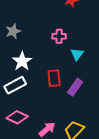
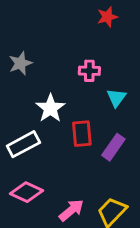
white star: (22, 61) -> (50, 108), moved

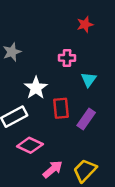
red star: (107, 17) -> (85, 24), moved
pink diamond: (26, 192) -> (30, 145), moved

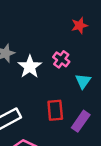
pink cross: (67, 58) -> (61, 59), turned 35
white star: (36, 88) -> (30, 67), moved

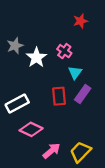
cyan triangle: (83, 81) -> (75, 72), moved
purple rectangle: (81, 121) -> (83, 94), moved

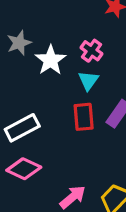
cyan triangle: (75, 72) -> (88, 81), moved
pink diamond: (31, 129) -> (24, 169), moved

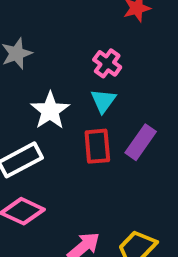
white star: (51, 60) -> (50, 111), moved

